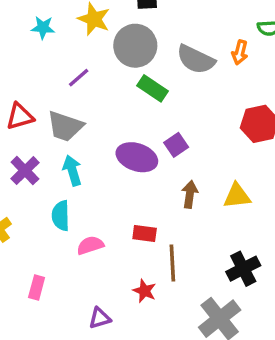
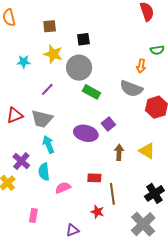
gray semicircle: (196, 59) -> (131, 89), moved
purple cross: (25, 171) -> (21, 161), moved
yellow triangle: (237, 196) -> (147, 151), turned 42

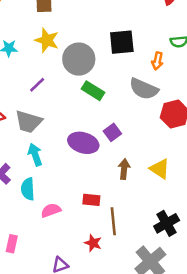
black square: (83, 39) -> (122, 42), moved, size x1.5

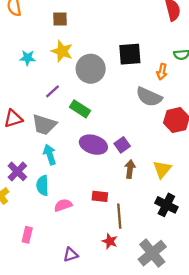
green rectangle: (93, 91) -> (80, 109), moved
purple square: (112, 132) -> (122, 145), moved
yellow triangle: (160, 169) -> (162, 169), turned 36
black cross: (167, 223) -> (166, 205), moved, turned -35
red star: (93, 243) -> (110, 241), moved

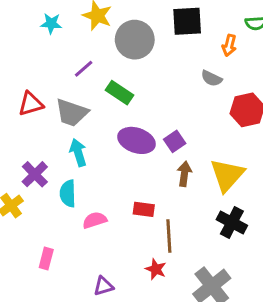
gray semicircle: (149, 97) -> (212, 78), size x0.6
yellow triangle: (162, 169) -> (227, 175), size x1.4

